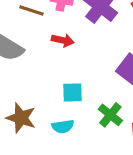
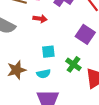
brown star: (21, 118) -> (17, 70), turned -30

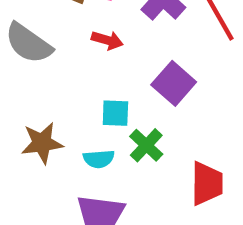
purple square: (85, 34) -> (174, 83), moved
green cross: (73, 64) -> (146, 145), moved

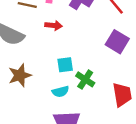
purple square: (174, 83) -> (117, 42), moved
brown star: (42, 143) -> (20, 75), moved

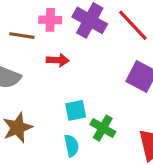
cyan semicircle: (60, 92) -> (72, 146), turned -84

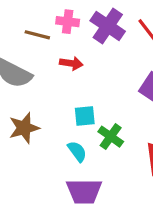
cyan semicircle: (72, 146) -> (77, 151), turned -30

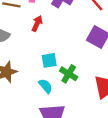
red arrow: (71, 63) -> (37, 24), turned -70

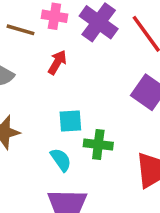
green cross: (69, 74) -> (98, 144), turned -30

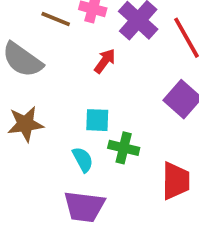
red arrow: (57, 62) -> (105, 61), moved

